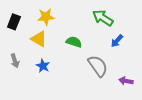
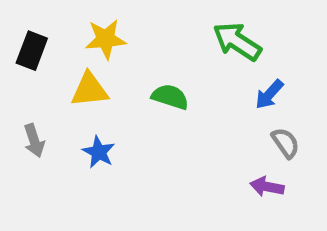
yellow triangle: (39, 39) -> (89, 90), turned -36
gray semicircle: (98, 66) -> (285, 143), moved, size x0.6
purple arrow: (126, 81) -> (267, 187), moved

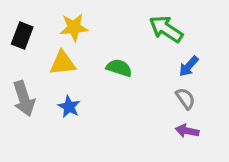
gray arrow: (34, 141) -> (24, 99), size x1.5
gray semicircle: (285, 143) -> (185, 99), moved

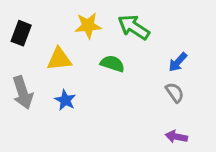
yellow star: (74, 27) -> (88, 26), moved
green arrow: (166, 29) -> (134, 27), moved
purple arrow: (187, 131) -> (176, 137), moved

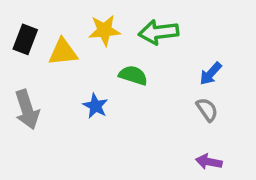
green arrow: (134, 27) -> (158, 32), turned -40
yellow triangle: (59, 59) -> (63, 52), moved
blue star: (65, 100) -> (95, 106), moved

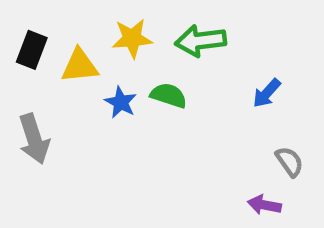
blue star: (95, 106) -> (121, 102), moved
gray semicircle: (207, 110) -> (289, 162), moved

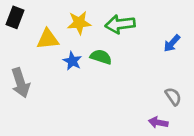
black rectangle: (32, 50) -> (15, 17), moved
blue arrow: (267, 93) -> (172, 43), moved

